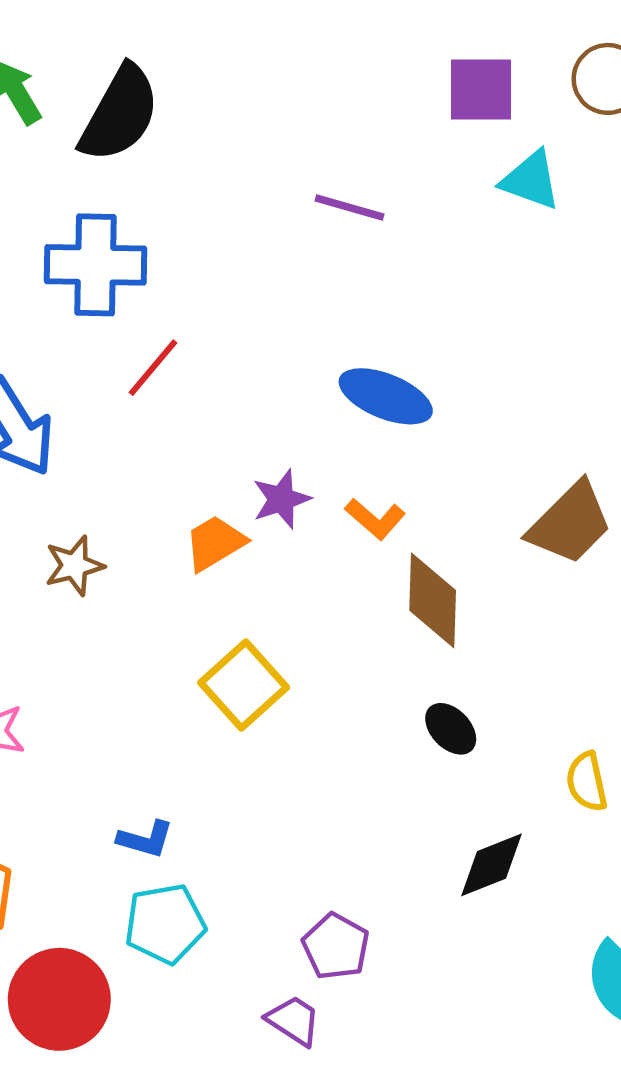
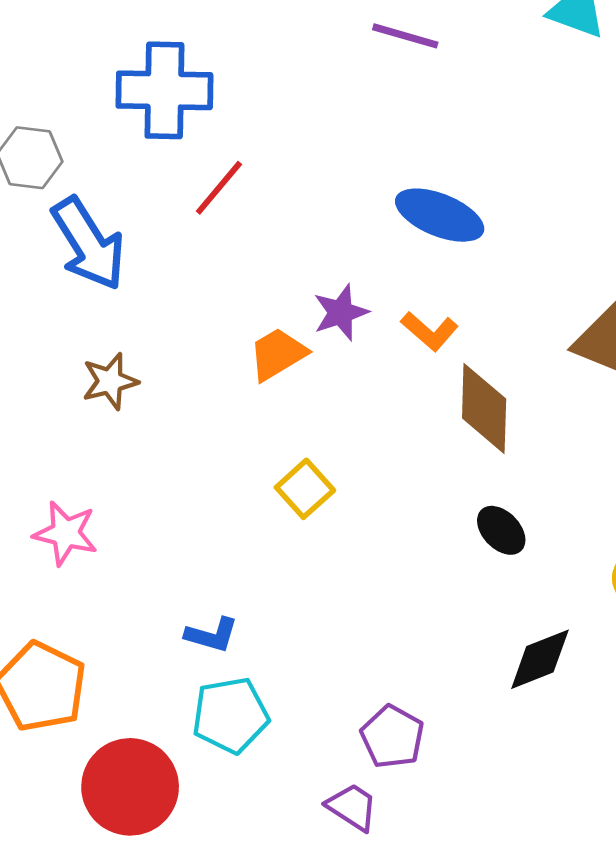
brown star: (74, 566) -> (110, 381), moved
yellow square: (244, 685) -> (305, 489), size x0.7

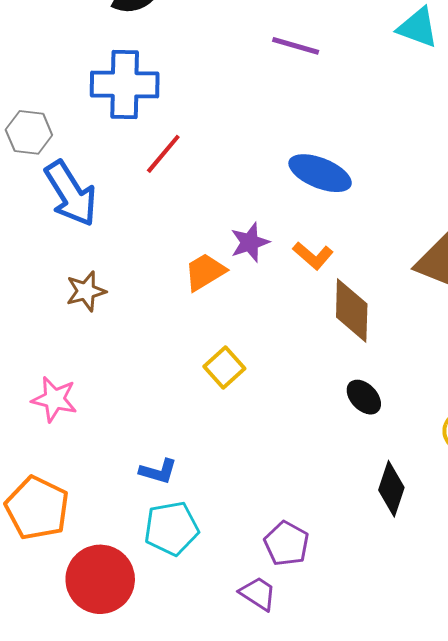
black diamond: (540, 659) -> (391, 489), turned -50

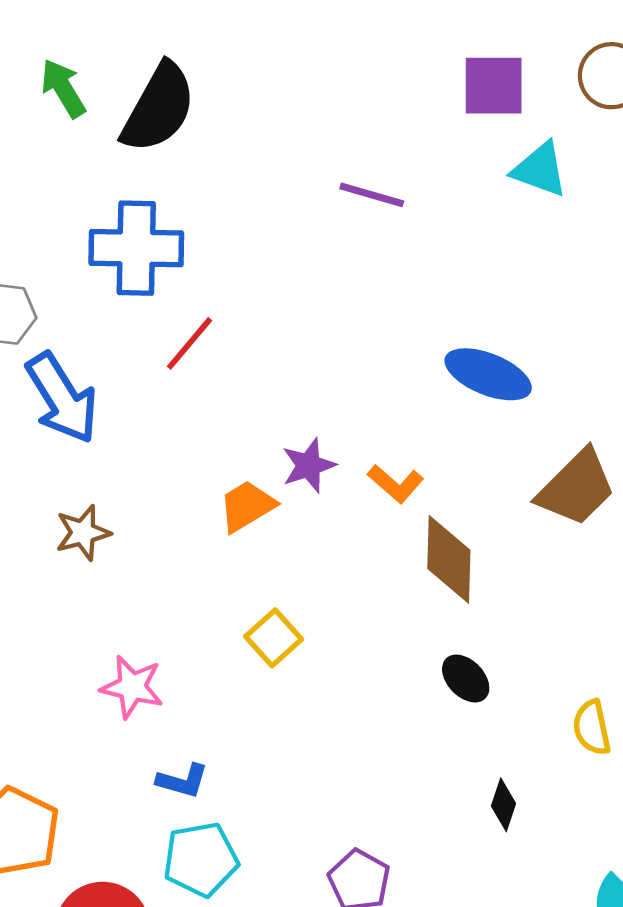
blue ellipse: (320, 173) -> (488, 374), moved
pink star: (54, 399) -> (132, 687), moved
black diamond: (391, 489) -> (504, 805), size x0.7

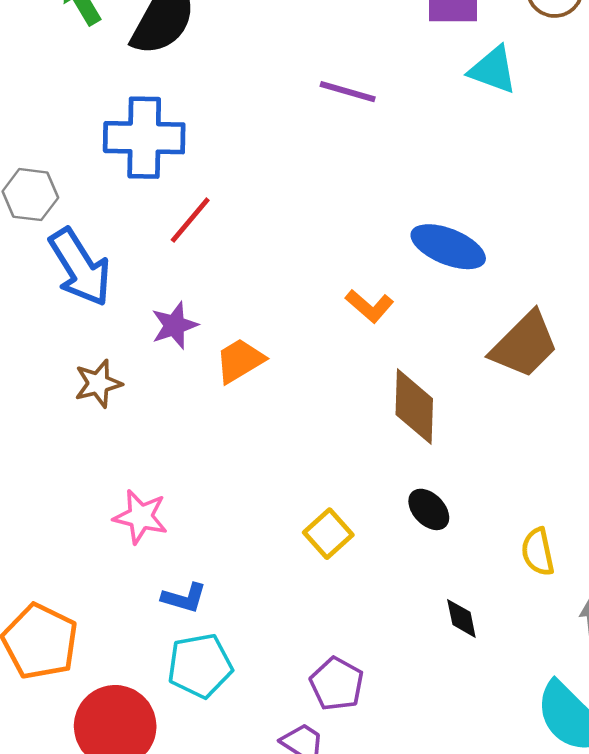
purple star: (309, 465) -> (174, 325), moved
orange L-shape: (396, 484) -> (369, 306), moved
yellow square: (274, 638) -> (328, 534), moved
black diamond: (504, 805) -> (461, 618), turned -30

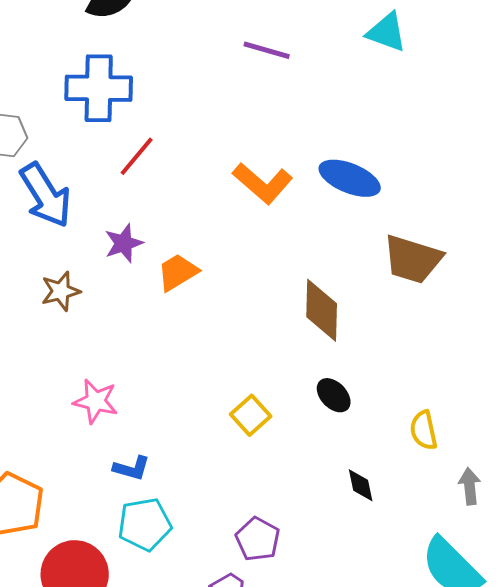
orange L-shape: (369, 306) -> (263, 183), moved, size x1.5
brown trapezoid: (524, 345) -> (413, 259), turned 62

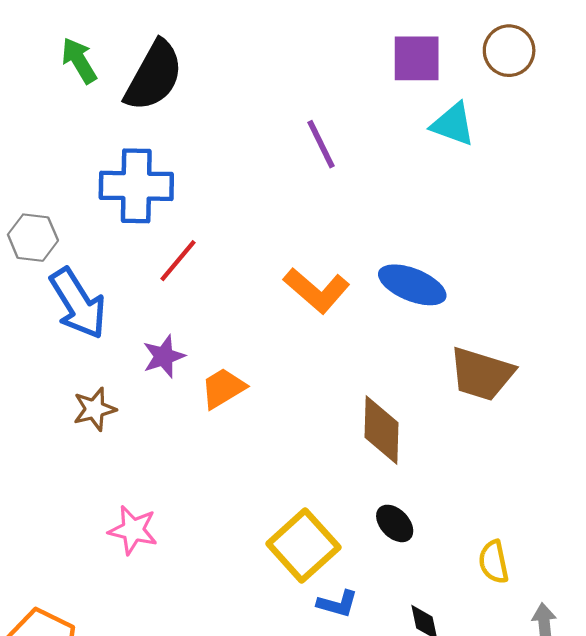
purple line: (267, 50) -> (321, 144), turned 48
yellow square: (251, 415) -> (303, 545), size x1.6
blue L-shape: (132, 468) -> (337, 604), moved

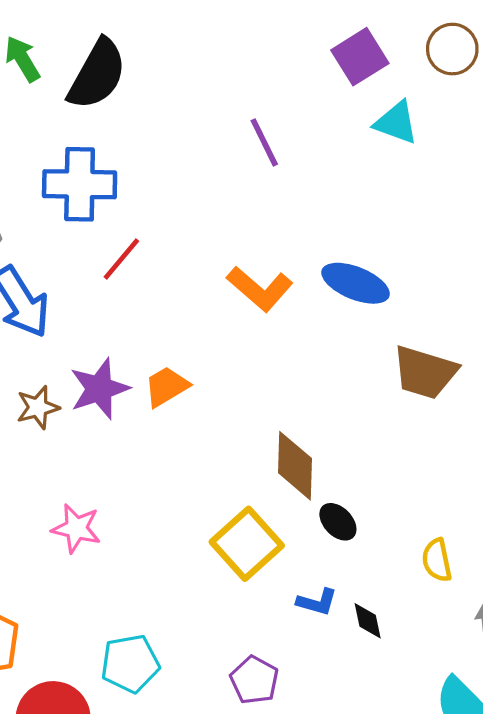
purple square: (417, 58) -> (360, 57), turned -32
purple star: (164, 356) -> (99, 389), moved, size x1.4
brown diamond: (381, 430) -> (295, 466), moved
blue L-shape: (337, 604) -> (317, 602), moved

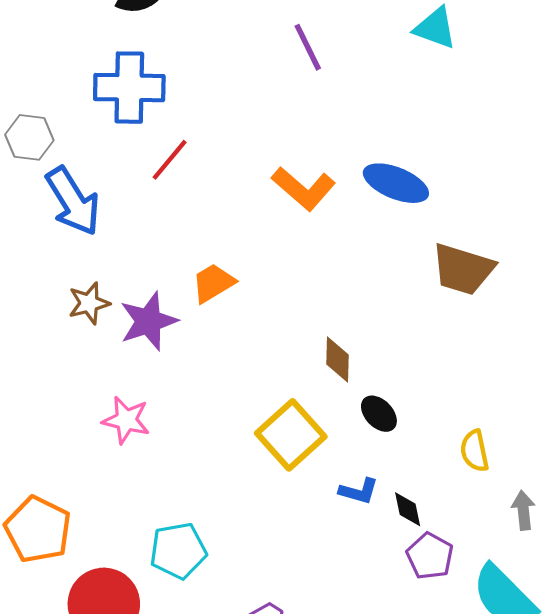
purple star: (99, 389) -> (148, 321), moved
brown diamond: (295, 466) -> (338, 359), size x0.7
purple pentagon: (254, 680) -> (430, 556), moved

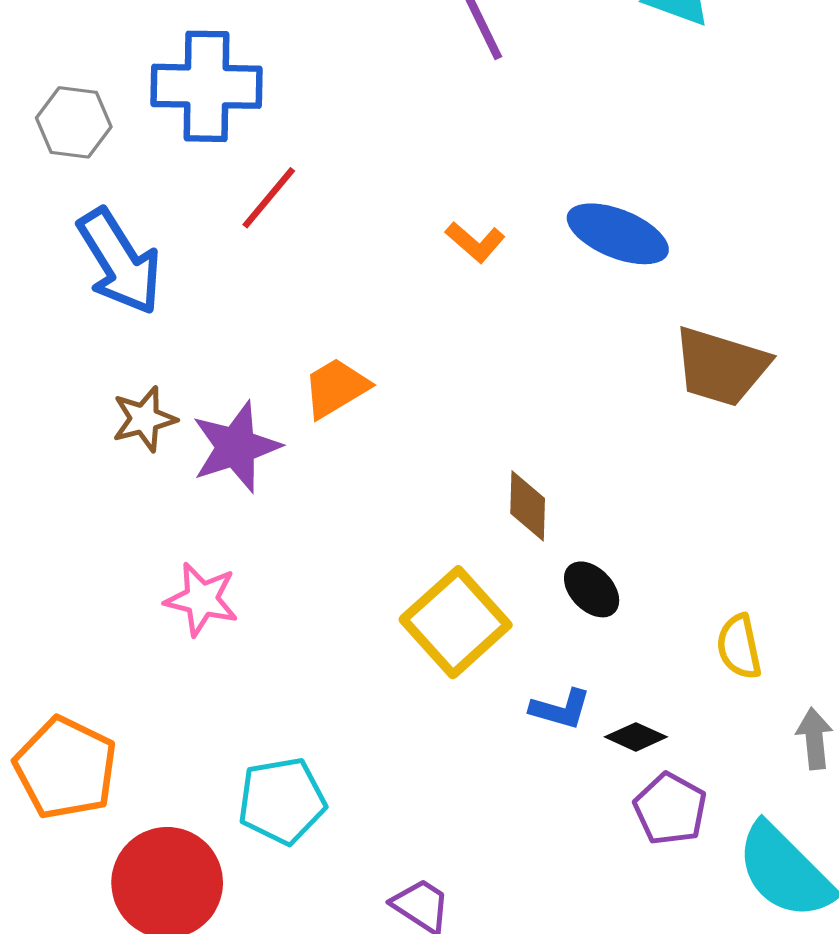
gray hexagon: (29, 137) -> (74, 122), moved
orange L-shape: (304, 188) -> (475, 242), size x0.6
black diamond: (408, 509) -> (636, 737), turned -54

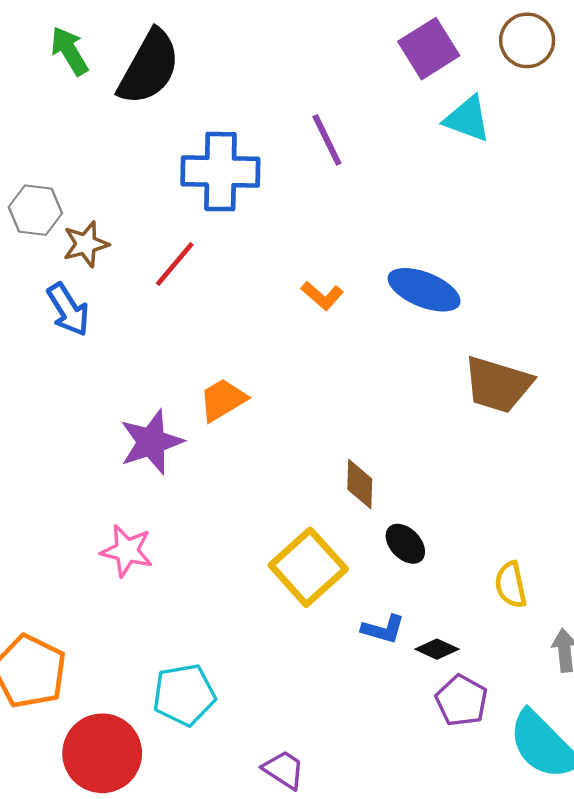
blue cross: (206, 86) -> (220, 172), moved
blue arrow: (120, 262) -> (68, 310), size x0.7
brown star: (144, 419) -> (86, 244), moved

